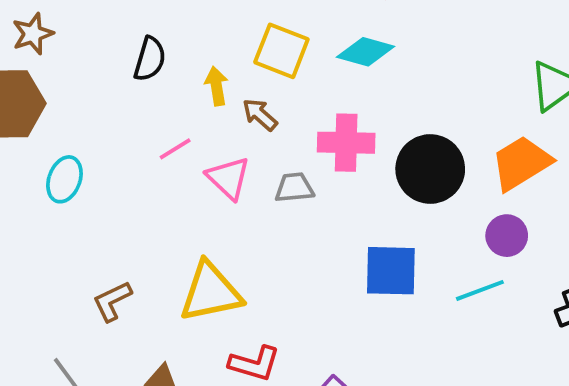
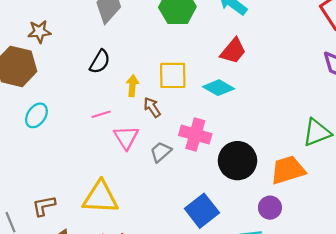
yellow square: (281, 51) -> (173, 75), turned -36
gray trapezoid: (294, 188) -> (161, 152), turned -50
blue square: (391, 271) -> (202, 211), turned 36
brown L-shape: (112, 301) -> (44, 206), moved

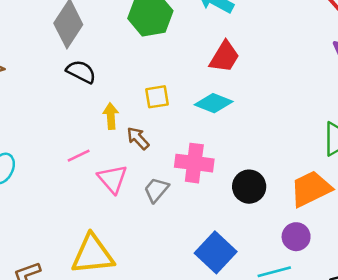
black semicircle: (100, 62) -> (81, 72), moved, turned -85
yellow square: (173, 75) -> (157, 97), size x0.7
black circle: (237, 161) -> (249, 187), size x0.7

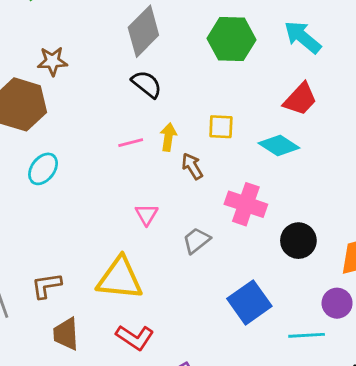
pink line: (79, 156) -> (131, 143), moved
pink triangle: (113, 179) -> (147, 214), moved, size x0.7
gray trapezoid: (156, 190) -> (196, 241), moved

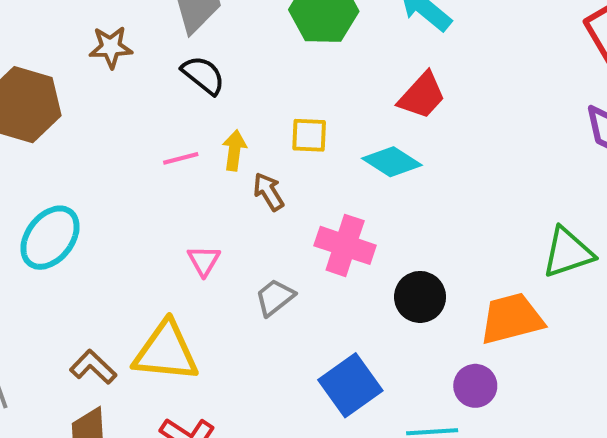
brown star: (52, 61) -> (111, 47), moved
cyan ellipse: (43, 169) -> (50, 238), moved, size x1.4
brown L-shape: (46, 286) -> (93, 367), moved, turned 52

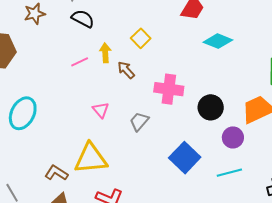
yellow square: (309, 135) -> (141, 38), turned -36
cyan diamond: (392, 162) -> (218, 41), moved
purple circle: (475, 386) -> (233, 137), moved

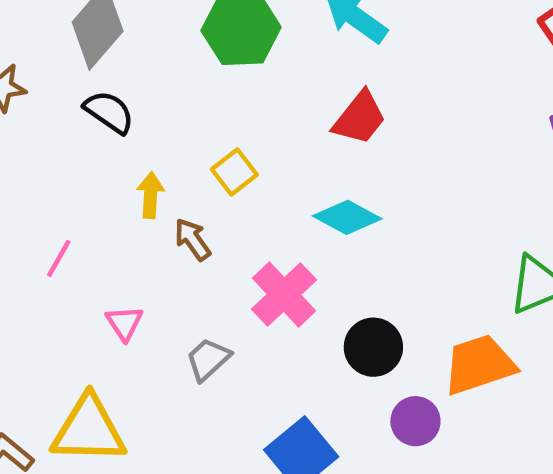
cyan diamond: (218, 41) -> (347, 217), moved
pink line: (80, 62) -> (59, 259), moved, turned -42
pink cross: (169, 89) -> (284, 295), turned 32

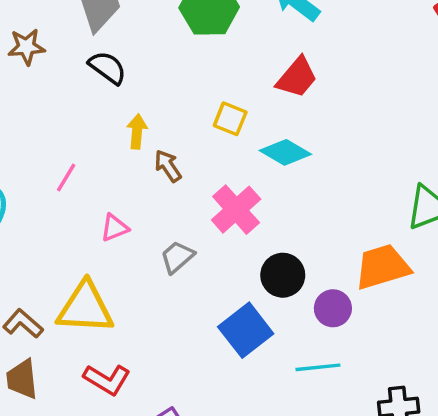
yellow square: (234, 172) -> (230, 119), moved, turned -32
pink triangle: (124, 323) -> (115, 228), turned 40
black circle: (373, 347) -> (283, 275), moved

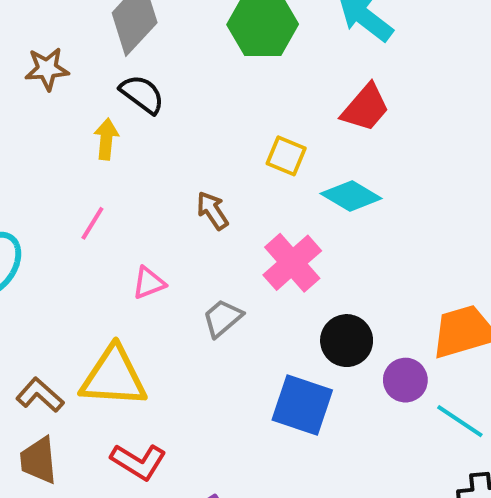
yellow arrow: (137, 131) -> (106, 139), moved
blue square: (246, 330) -> (302, 405), turned -34
cyan line: (318, 367) -> (460, 421), moved, turned 39

